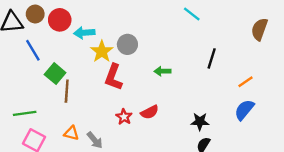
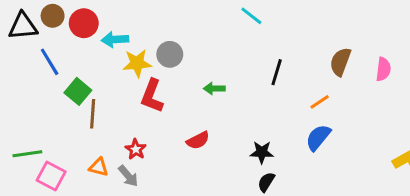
brown semicircle: (259, 29) -> (340, 62), moved
yellow star: (102, 51) -> (137, 63), turned 30
green line: (25, 113) -> (27, 154), moved
red star: (124, 117) -> (136, 149), moved

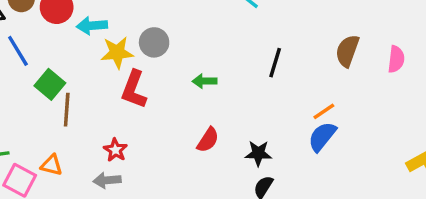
orange line: (320, 102) -> (324, 111), moved
red semicircle: (198, 140) -> (208, 140), moved, turned -30
orange triangle: (99, 167) -> (52, 165), moved
gray arrow: (128, 176) -> (107, 180), turned 125

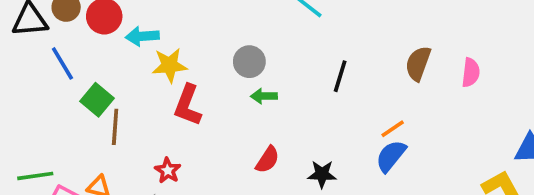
gray circle: (154, 42) -> (249, 62), moved

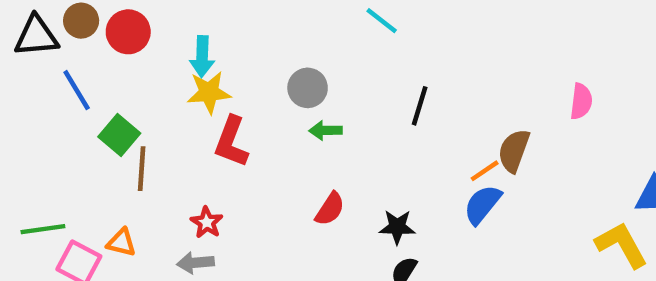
cyan arrow: (142, 36) -> (202, 56), moved, turned -84
brown semicircle: (418, 63) -> (514, 151), moved

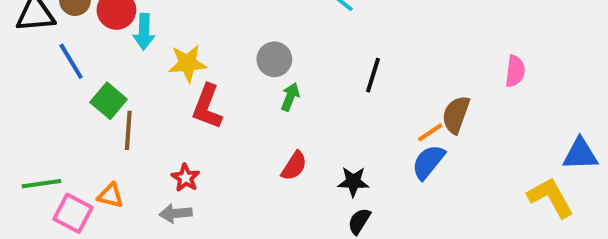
cyan arrow: (202, 56) -> (144, 32), moved
green arrow: (325, 130) -> (290, 97), turned 112

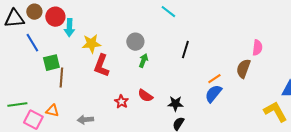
green square: (109, 101) -> (51, 63), turned 36
brown semicircle: (456, 115) -> (243, 69), moved
red semicircle: (294, 166) -> (145, 96), turned 91
red star: (186, 178) -> (121, 102), moved

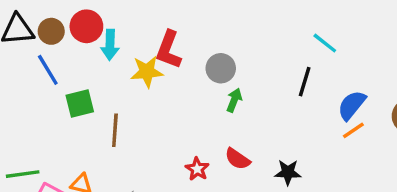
brown circle: (34, 12) -> (51, 31), moved
cyan line: (168, 12) -> (325, 43), moved
red L-shape: (101, 66) -> (169, 50), moved
brown line: (61, 78) -> (115, 130), moved
blue semicircle: (213, 94) -> (352, 105), moved

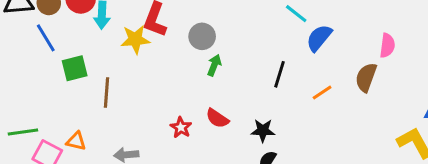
black line: (305, 82) -> (280, 74), moved
blue semicircle: (352, 105) -> (319, 38), moved

